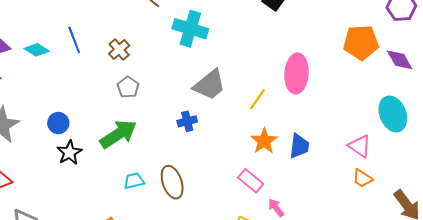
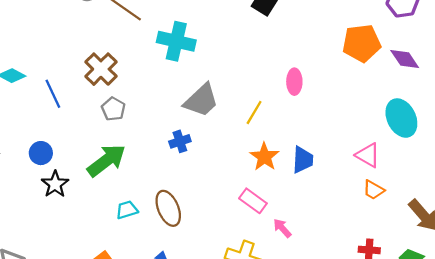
blue line: (74, 40) -> (53, 94), moved
brown cross: (119, 50) -> (101, 69), size x1.4
pink ellipse: (297, 74) -> (294, 82), size x0.6

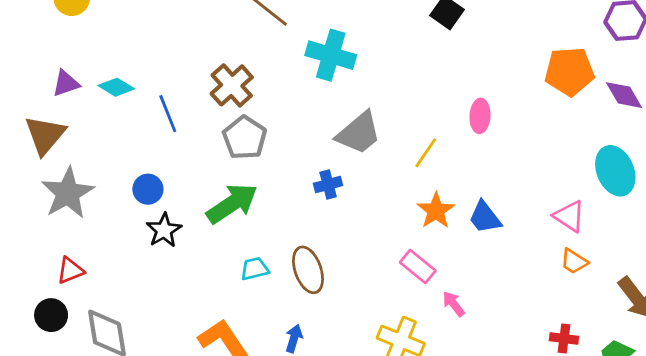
gray pentagon: (113, 109) -> (245, 138), size x1.4
blue trapezoid: (303, 160) -> (485, 217), turned 136

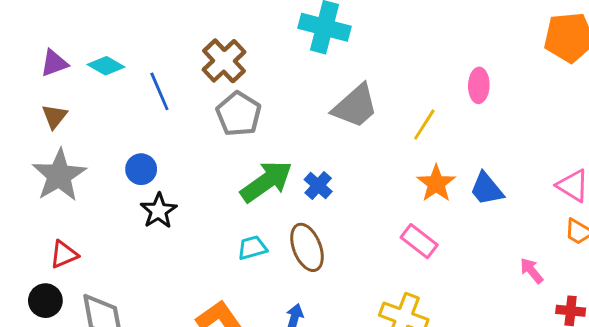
brown triangle: (45, 135) -> (55, 116), moved, size x0.6
blue cross: (328, 184) -> (318, 186), moved, turned -32
green arrow: (232, 204) -> (266, 181), moved
pink arrow: (454, 304) -> (532, 271), moved

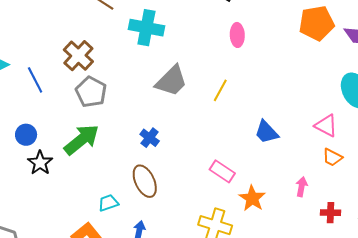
pink ellipse: (479, 85) -> (237, 35), moved
green arrow: (266, 181) -> (82, 140), moved
orange star: (436, 183) -> (252, 198), moved
cyan trapezoid: (252, 248) -> (108, 203), moved
pink arrow: (532, 271) -> (302, 187), turned 54

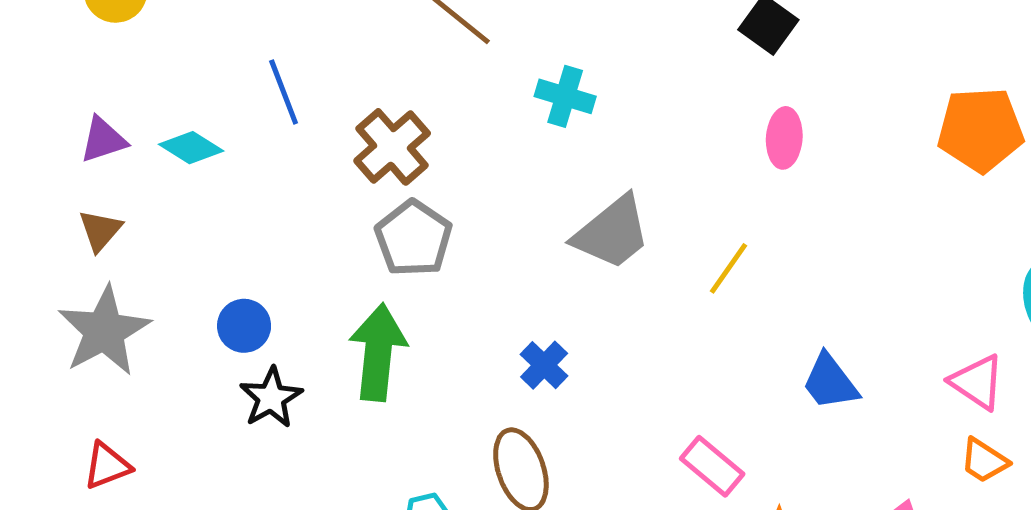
cyan cross: (146, 28) -> (565, 96), size x0.7
blue line: (35, 80) -> (284, 92), moved
green arrow: (82, 140) -> (378, 352), turned -51

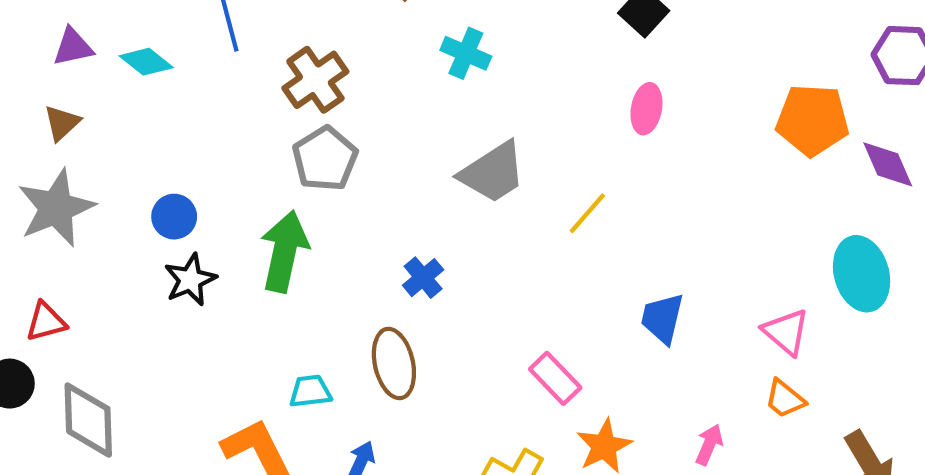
blue trapezoid: (830, 382) -> (662, 318), turned 44

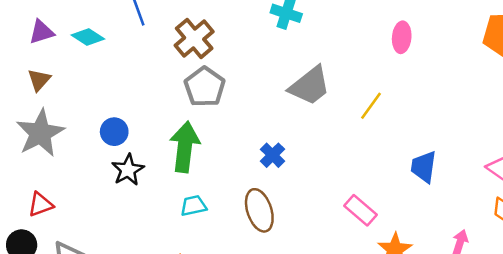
cyan trapezoid: (310, 391) -> (193, 206), moved

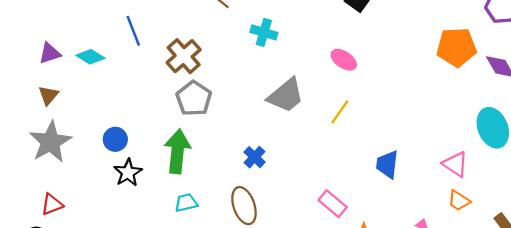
pink ellipse: (402, 37) -> (344, 60), moved, turned -60

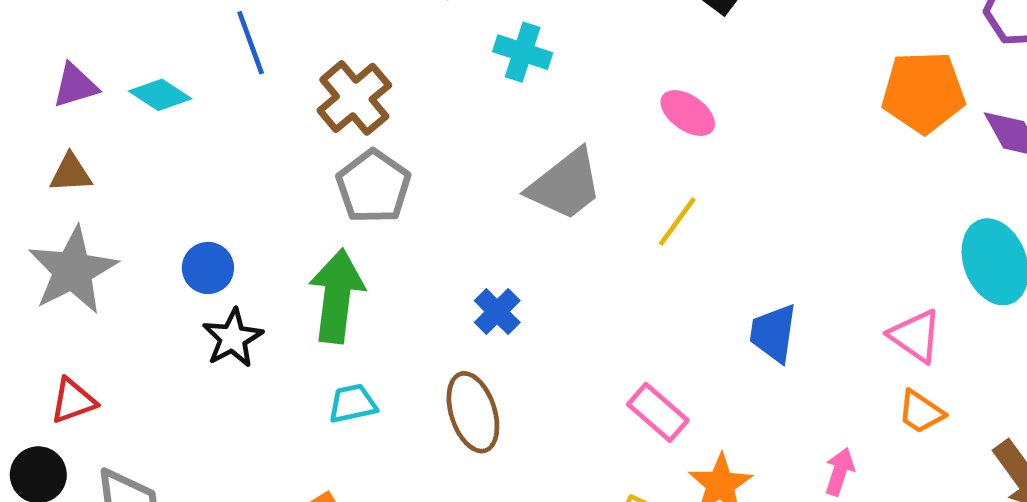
brown triangle: (48, 95) -> (71, 173), turned 45

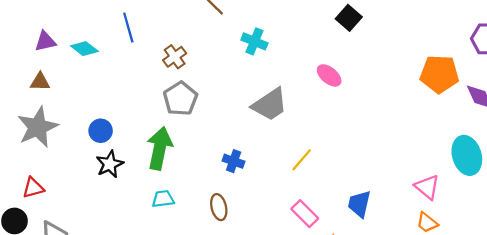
brown cross: (354, 98) -> (175, 57), size x0.7
yellow line: (677, 221) -> (302, 160), moved
blue cross: (497, 312) -> (234, 161), turned -30
blue trapezoid: (773, 333) -> (359, 204), moved
brown ellipse: (473, 412) -> (219, 207), size x0.7

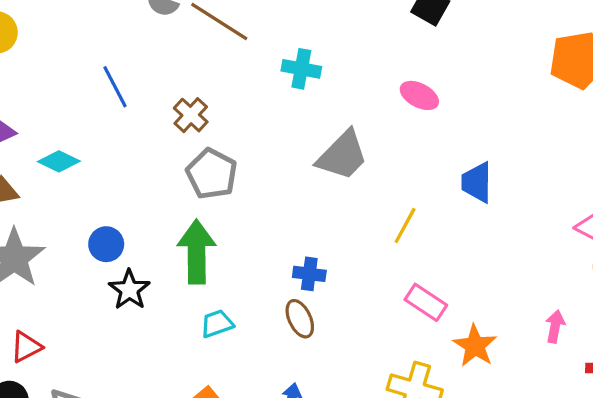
cyan diamond: (84, 49) -> (59, 161), moved
blue cross: (234, 161) -> (309, 274), moved
blue trapezoid: (359, 204) -> (477, 182), moved

